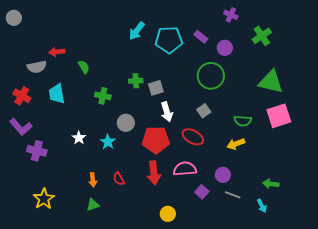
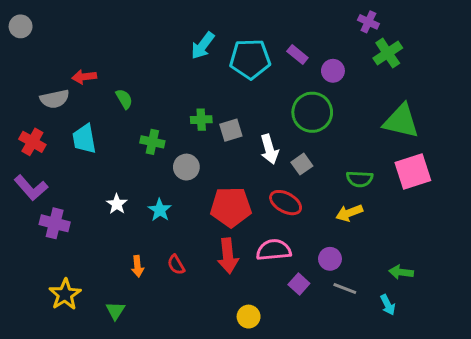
purple cross: (231, 15) -> (368, 22), moved
white arrow: (167, 112) -> (269, 149), moved
gray circle: (126, 123) -> (186, 167), moved
green triangle: (93, 205) -> (115, 311), moved, turned -40

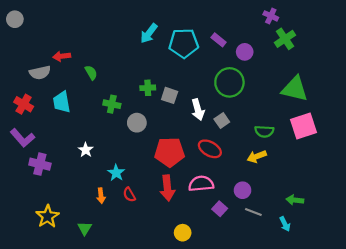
gray square: (231, 130) -> (170, 95), turned 35
cyan star: (160, 210) -> (116, 173), moved

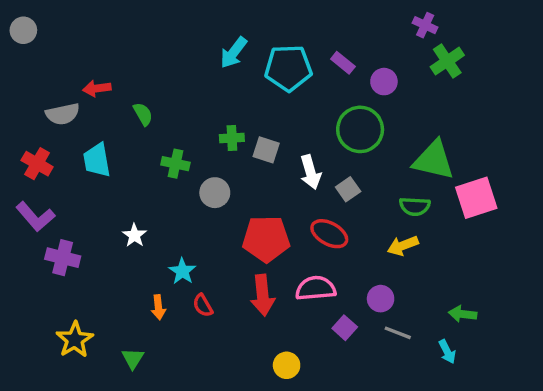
green triangle: (295, 89) -> (434, 160), moved

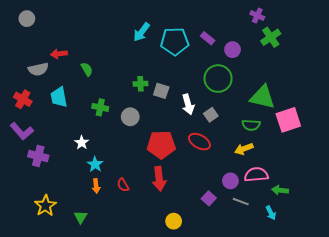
gray circle: (23, 30) -> (27, 19), moved
green cross: (175, 164) -> (100, 107), moved
cyan star: (182, 271) -> (95, 164), moved
pink semicircle: (316, 288) -> (256, 175), moved

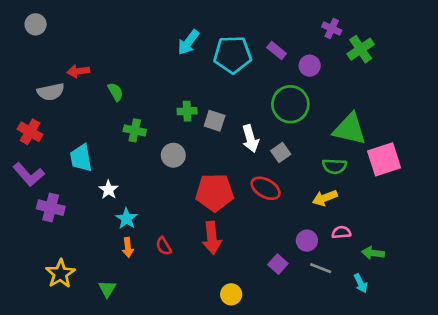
purple cross: (257, 16) -> (332, 28), moved
cyan trapezoid: (59, 97) -> (81, 158), moved
green cross: (100, 107) -> (135, 130), moved
pink semicircle: (256, 175) -> (341, 232), size x0.6

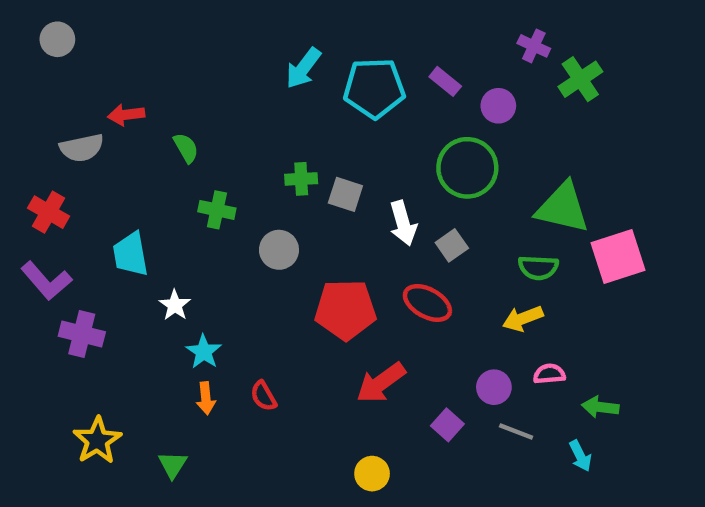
red arrow: (212, 238) -> (381, 383), moved, turned 60

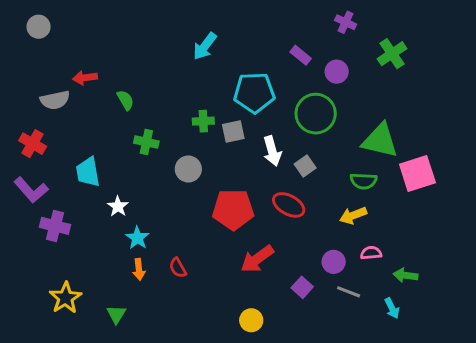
purple cross: (534, 46) -> (346, 22), moved
cyan pentagon: (374, 88) -> (254, 93), moved
gray square: (345, 194) -> (233, 132), turned -30

